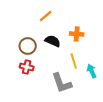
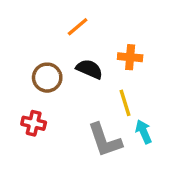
red cross: (27, 67) -> (34, 123), moved
cyan arrow: (92, 71) -> (144, 132), moved

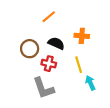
red cross: (34, 123) -> (49, 64), moved
gray L-shape: (105, 140) -> (43, 88), moved

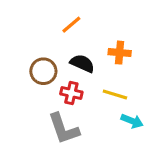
yellow line: (79, 65) -> (115, 95), turned -56
cyan arrow: (90, 83) -> (132, 121), turned 136

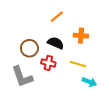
orange line: (71, 25) -> (57, 17), moved
gray L-shape: (64, 129) -> (22, 77), moved

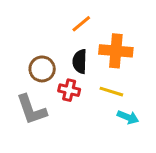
orange cross: (81, 36) -> (116, 51), size x1.5
black semicircle: (56, 43) -> (80, 61), turned -112

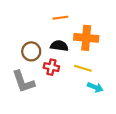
orange line: (81, 24) -> (60, 18), turned 32
black semicircle: (80, 61) -> (59, 46), turned 96

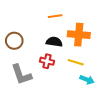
brown circle: (31, 51) -> (14, 41), moved

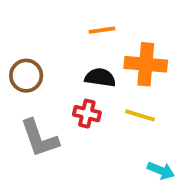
cyan arrow: (87, 80) -> (161, 171), moved

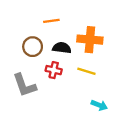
orange line: (102, 30) -> (51, 21), moved
brown circle: (26, 76) -> (33, 47), moved

